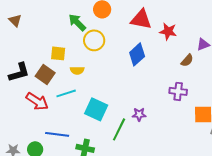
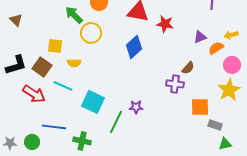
brown triangle: (15, 20) -> (16, 20), moved
brown semicircle: (187, 60) -> (188, 68), moved
cyan line: (66, 93) -> (63, 86), turned 42

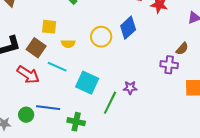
yellow circle: (91, 33) -> (101, 37), moved
green circle: (32, 142) -> (26, 115), moved

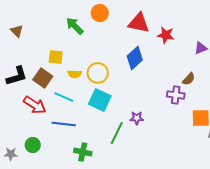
yellow circle: (101, 37) -> (98, 73), moved
cyan square: (87, 83) -> (100, 100), moved
blue line: (48, 108) -> (64, 124), moved

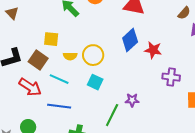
red star: (166, 35) -> (153, 50), moved
brown semicircle: (189, 79) -> (184, 13), moved
cyan square: (100, 100) -> (95, 82), size x0.7

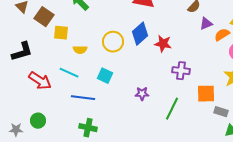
yellow circle: (93, 55) -> (113, 42), moved
brown square: (38, 60) -> (44, 17), moved
blue line: (59, 106) -> (83, 98), moved
green line: (112, 115) -> (172, 109), moved

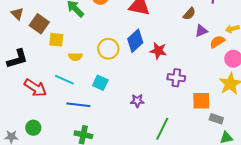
green line: (172, 109) -> (162, 129), moved

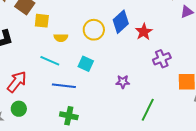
red star: (158, 51) -> (144, 32), turned 30
purple cross: (176, 78) -> (162, 59), turned -30
red arrow: (35, 88) -> (17, 82), moved, turned -85

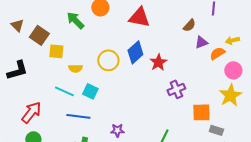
cyan square: (86, 64) -> (90, 91), moved
purple star: (123, 82) -> (117, 130), moved

